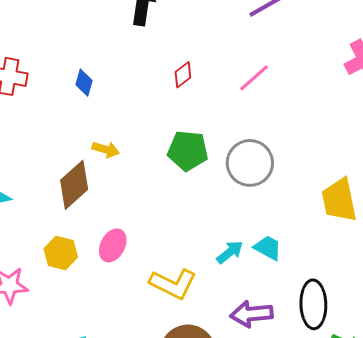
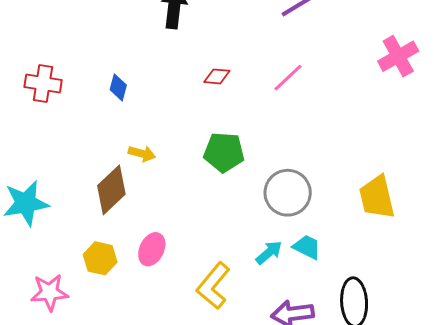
red diamond: (183, 75) -> (217, 76), turned 44
gray circle: (250, 163) -> (288, 193), moved
yellow L-shape: (173, 284) -> (213, 286), turned 105

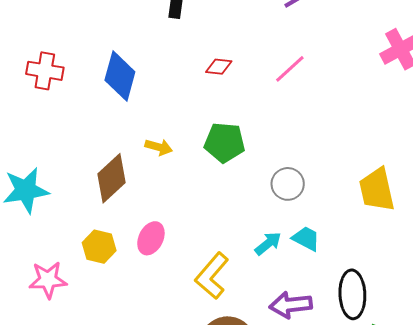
blue diamond: (118, 87) -> (120, 76), size x1.8
yellow arrow: (142, 154) -> (159, 147), moved
gray circle: (288, 193) -> (288, 184), size x0.7

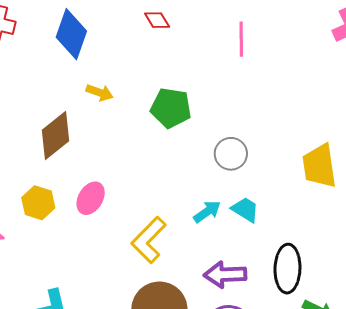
red diamond: (219, 67) -> (157, 20), moved, turned 48
pink line: (290, 69) -> (241, 39), turned -52
yellow arrow: (159, 147) -> (100, 93), moved

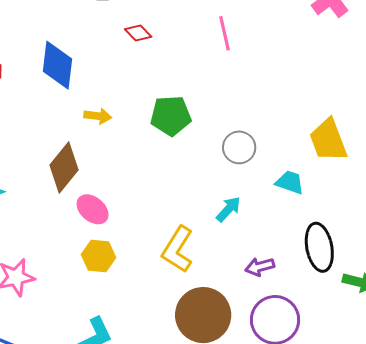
pink ellipse: (91, 198) -> (93, 209), moved, turned -68
yellow hexagon: (38, 203) -> (99, 256), moved
cyan trapezoid: (245, 210) -> (290, 182), moved
purple arrow: (225, 275) -> (260, 267), size x0.7

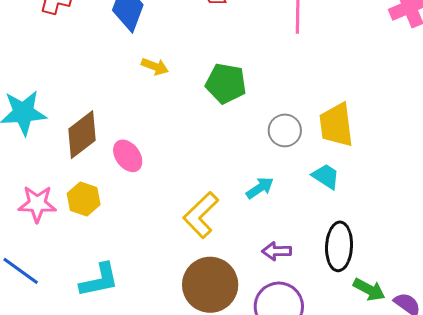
yellow trapezoid: (328, 140) -> (336, 125), moved
brown diamond: (64, 168) -> (82, 135), moved
yellow hexagon: (99, 256) -> (84, 199), moved

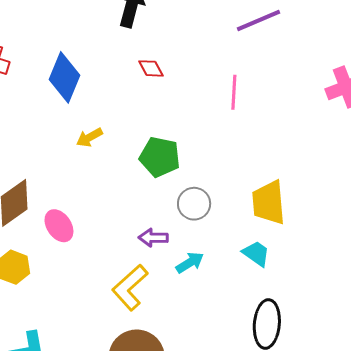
yellow arrow: (155, 66) -> (89, 137), turned 128
gray circle: (285, 130) -> (194, 204), moved
purple arrow: (277, 251) -> (153, 238), moved

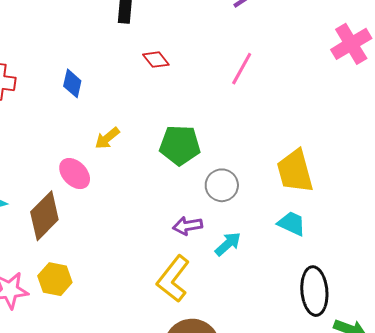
blue diamond: (64, 77) -> (72, 83), size x0.6
pink line: (234, 92) -> (242, 69), turned 36
pink ellipse: (59, 226) -> (75, 174), moved

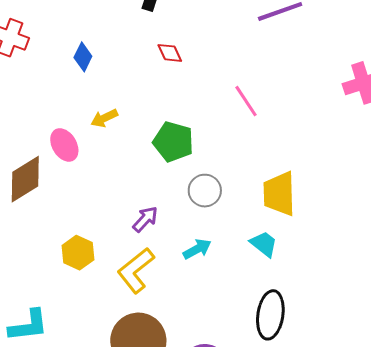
pink line: (242, 69) -> (246, 101), moved, turned -76
purple arrow: (188, 226) -> (145, 219), moved, turned 128
yellow hexagon: (55, 279) -> (78, 253), moved

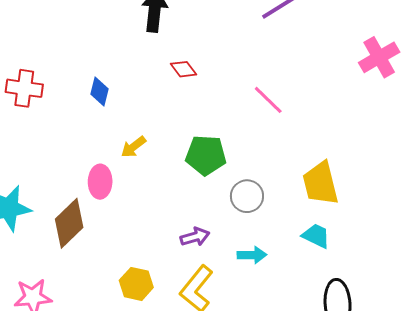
pink ellipse: (64, 145) -> (100, 182), turned 44
purple arrow: (145, 219) -> (195, 237), turned 44
cyan arrow: (197, 249) -> (252, 255), turned 40

